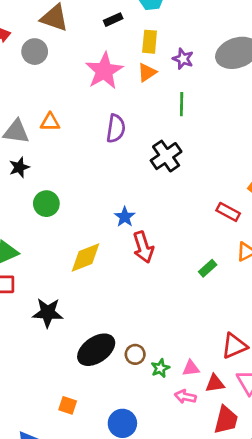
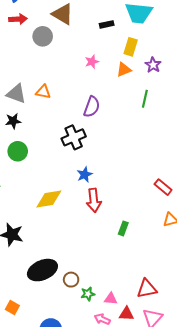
pink star: (104, 71) -> (92, 62), size x0.5
black cross: (166, 156) -> (74, 137), moved
green circle: (46, 204) -> (18, 151), moved
green rectangle: (208, 268) -> (123, 228), moved, turned -40

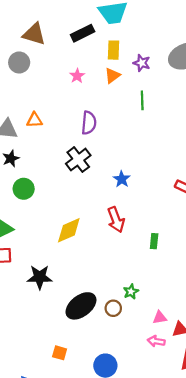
black rectangle: (107, 24) -> (83, 33), size x1.5
blue star: (85, 175) -> (122, 179), moved
green star: (88, 294) -> (131, 292), moved

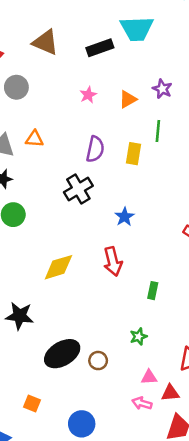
yellow rectangle: (113, 50) -> (134, 154), moved
gray circle: (19, 63) -> (16, 87), moved
green star: (131, 292) -> (139, 337), moved

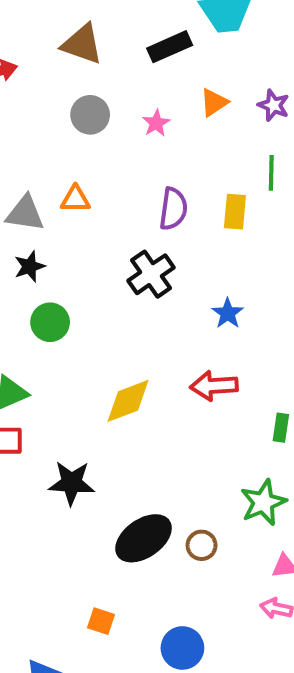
gray circle: (16, 87) -> (90, 115), moved
orange triangle: (128, 99) -> (214, 102), moved
red arrow: (113, 261) -> (214, 386), turned 104
green star: (139, 337) -> (263, 502), size x1.6

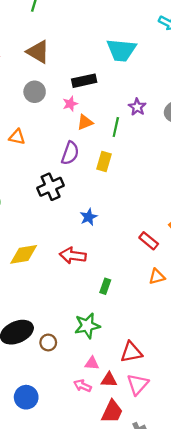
black rectangle: (170, 47) -> (84, 81), moved
orange triangle: (214, 102) -> (85, 122), moved
green line: (271, 173) -> (116, 127), moved

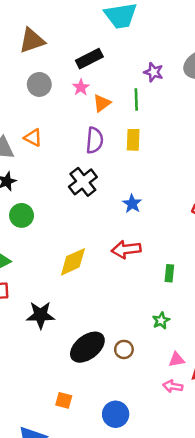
brown triangle: (38, 52) -> (32, 41), turned -35
orange triangle: (17, 137) -> (33, 138), turned 30
green star: (87, 326) -> (161, 321), size x0.6

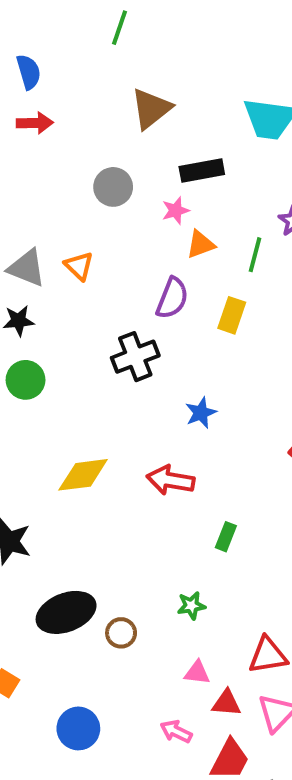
brown triangle: (32, 41) -> (151, 109), moved, turned -36
pink arrow: (173, 386) -> (176, 731), moved

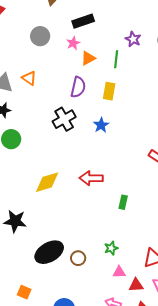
blue star: (201, 413) -> (101, 125), moved
green star: (191, 606) -> (111, 248), moved

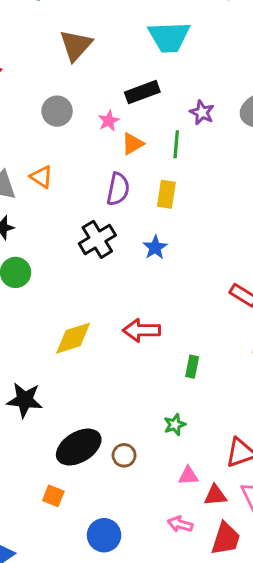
black rectangle: (83, 21) -> (142, 92), moved
green star: (111, 248) -> (175, 425), moved
orange square: (24, 292) -> (53, 496), moved

